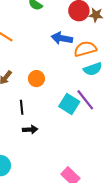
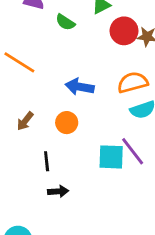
blue arrow: (62, 38) -> (80, 87), moved
cyan square: (69, 104) -> (111, 157), turned -30

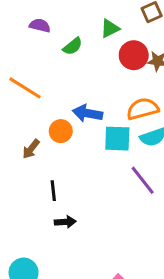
green semicircle: (65, 22) -> (73, 46), turned -72
orange circle: (67, 123) -> (61, 131), moved
cyan square: (111, 157) -> (117, 139), moved

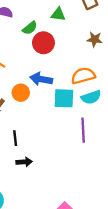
green triangle: (110, 28) -> (58, 14), turned 35
red circle: (134, 55) -> (43, 43), moved
purple line: (143, 180) -> (83, 130), turned 35

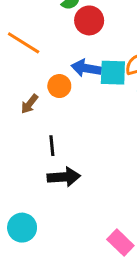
cyan square: (64, 98) -> (113, 73), moved
black arrow: (24, 162) -> (64, 177), size x1.5

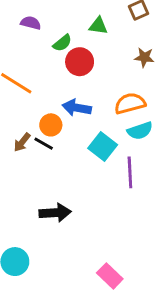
cyan square: (113, 73) -> (103, 147), moved, turned 36
black line: (52, 146) -> (44, 144), moved, turned -54

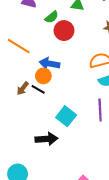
blue arrow: (77, 108) -> (50, 64), moved
cyan square: (103, 147) -> (66, 116), moved

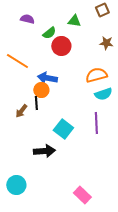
brown arrow: (23, 88) -> (21, 111), moved
black line: (38, 89) -> (36, 103), turned 56

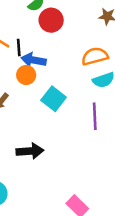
black line: (36, 103) -> (19, 48), moved
cyan square: (63, 129) -> (54, 99), moved

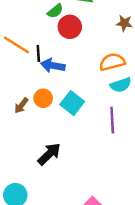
orange circle: (26, 75) -> (43, 98), moved
black arrow: (30, 151) -> (49, 154), turned -40

